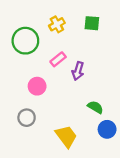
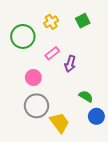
green square: (92, 23) -> (83, 21), turned -32
gray circle: (27, 118) -> (36, 106), moved, size x1.5

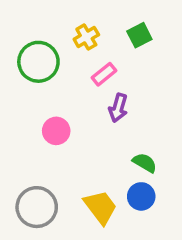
pink rectangle: (52, 53) -> (104, 74), moved
gray circle: (36, 106) -> (37, 207), moved
blue circle: (96, 116) -> (141, 196), moved

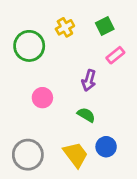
pink rectangle: (104, 74) -> (115, 55), moved
green semicircle: (145, 163) -> (86, 115), moved

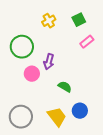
green circle: (29, 46) -> (22, 47), moved
purple arrow: (89, 80) -> (49, 62), moved

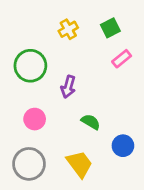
pink circle: (32, 74) -> (35, 119), moved
blue circle: (80, 111) -> (123, 146), moved

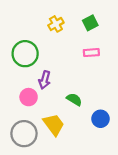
pink rectangle: (122, 59) -> (91, 53), moved, turned 35
purple arrow: (68, 87) -> (45, 80), moved
yellow trapezoid: (79, 164) -> (54, 124), moved

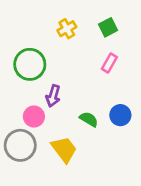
pink rectangle: (91, 53) -> (109, 63), turned -56
blue circle: (101, 119) -> (120, 115), moved
gray circle: (24, 134) -> (20, 145), moved

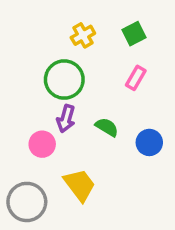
green circle: (30, 64) -> (64, 80), moved
green semicircle: (89, 119) -> (107, 127), moved
gray circle: (20, 145) -> (27, 202), moved

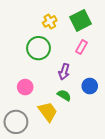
green square: (134, 34) -> (81, 20), size x1.5
purple arrow: (66, 119) -> (64, 72), moved
green semicircle: (107, 127) -> (64, 95), moved

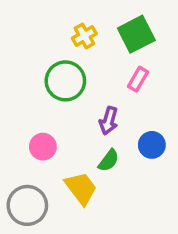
green semicircle: (64, 95) -> (109, 160), turned 96

